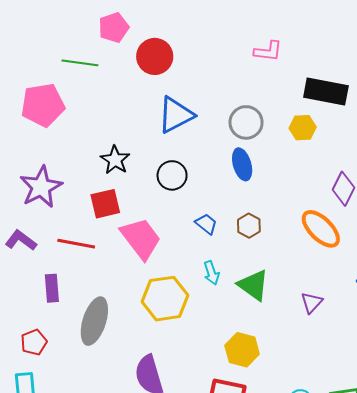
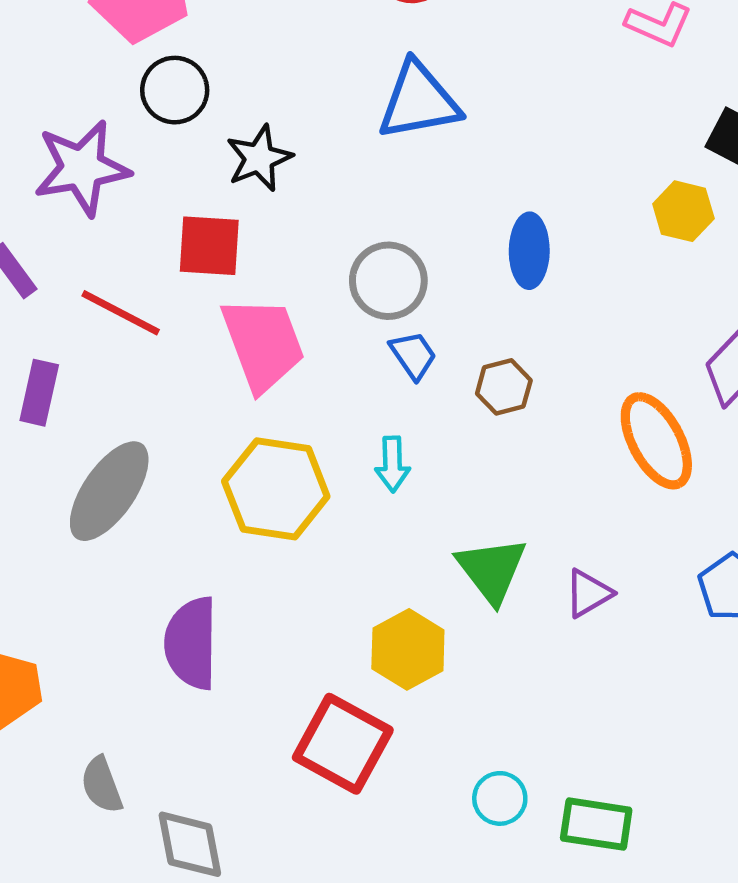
gray circle: (246, 122) -> (388, 281), moved
black circle: (172, 175) -> (175, 90), moved
green triangle: (253, 285) -> (492, 570), moved

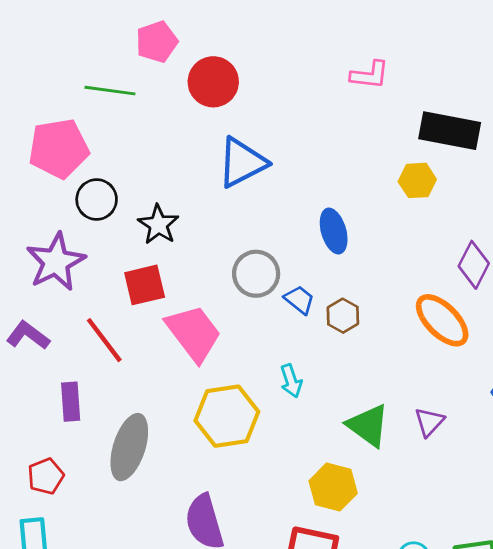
red line: (121, 313) -> (104, 340), turned 42
blue trapezoid: (413, 355) -> (299, 300), moved

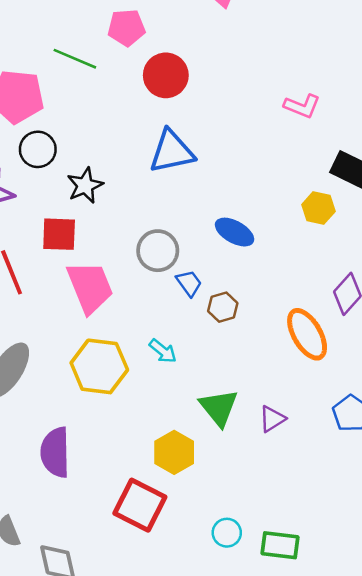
blue ellipse: (334, 231) -> (235, 232), turned -60
cyan arrow: (291, 381) -> (163, 351), turned -48

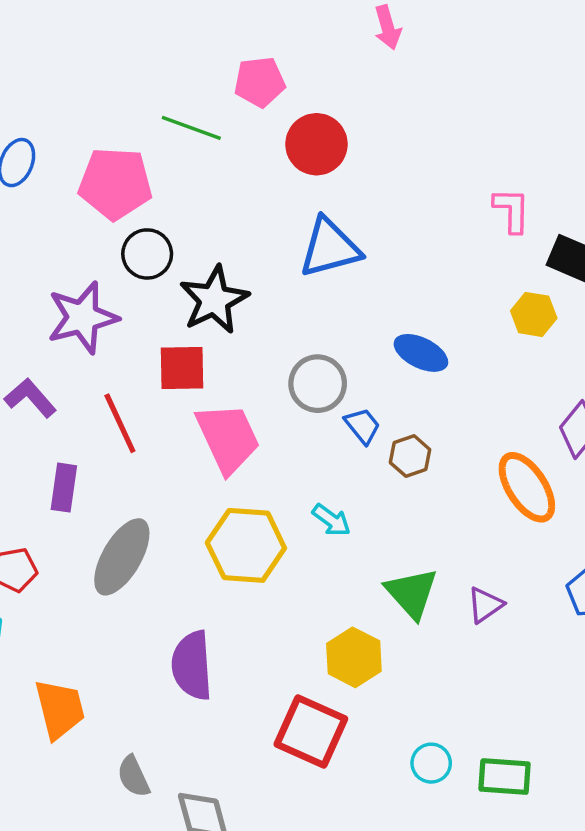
pink L-shape: (302, 106) -> (512, 210), moved, turned -108
black star: (85, 185) -> (214, 300), size x1.4

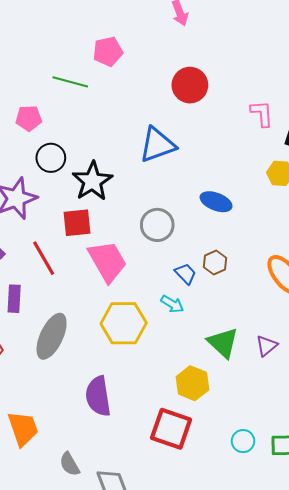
red circle: (316, 144) -> (190, 85), moved
pink pentagon: (115, 183) -> (29, 118), size x0.6
blue trapezoid: (362, 426) -> (186, 274), moved

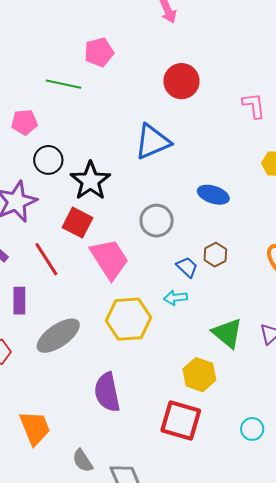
red square: (77, 223) -> (78, 223), turned 36
cyan arrow: (172, 304) -> (175, 298), turned 145
gray ellipse: (52, 336) -> (58, 336), turned 33

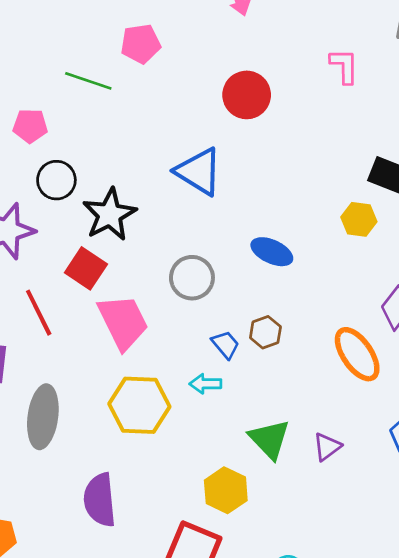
pink L-shape: (254, 105) -> (344, 66), moved
blue triangle: (153, 142) -> (199, 172), turned 48
gray ellipse: (58, 336) -> (43, 417), turned -54

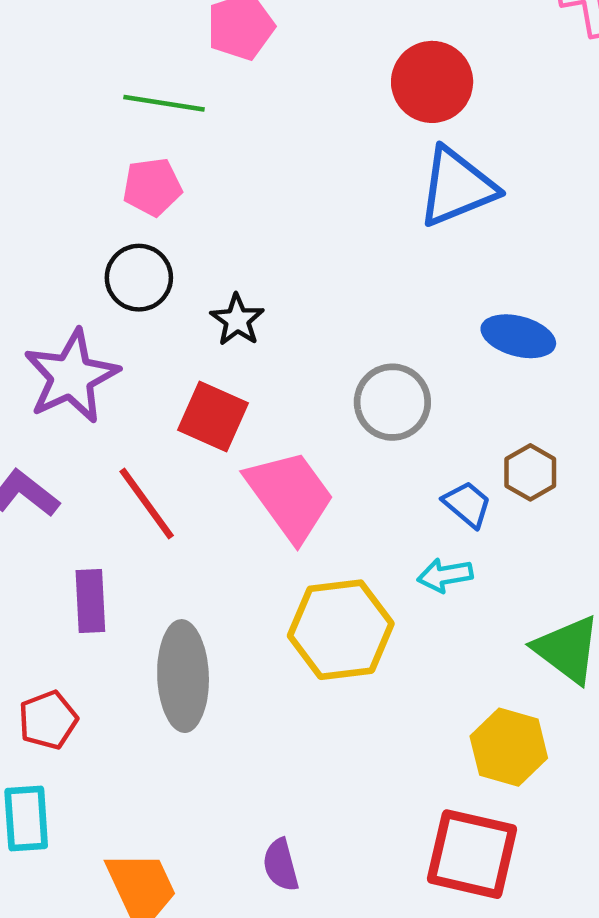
pink pentagon: (30, 126) -> (152, 187), moved
blue triangle: (199, 172) -> (457, 187), moved, turned -44
black star: (110, 214) -> (237, 320), size x0.6
purple semicircle: (100, 500) -> (281, 865), moved, size x0.6

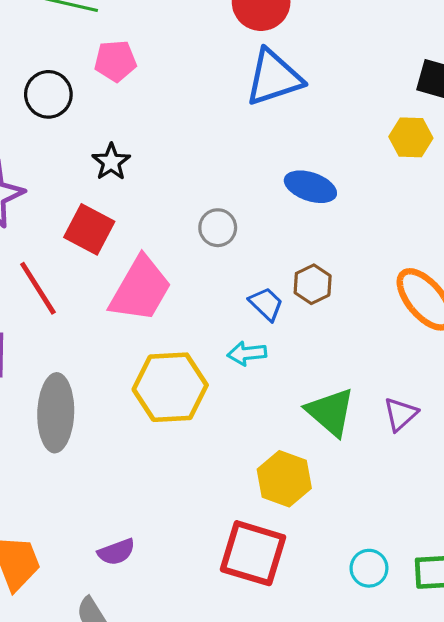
pink pentagon: (152, 187) -> (115, 61), moved
black circle: (139, 278) -> (48, 94), moved
gray circle: (392, 402) -> (218, 228), size x0.7
pink trapezoid: (290, 495) -> (140, 289), turned 62
purple semicircle: (281, 865) -> (116, 552), turned -99

